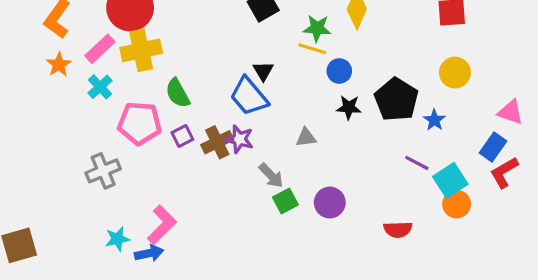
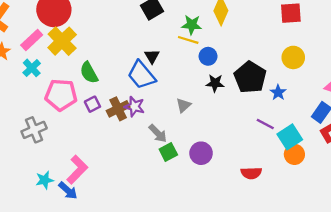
yellow cross: (141, 50) -> (62, 41), turned -32
gray triangle: (306, 138) -> (183, 105), turned -35
blue arrow: (149, 253) -> (68, 191), turned 54

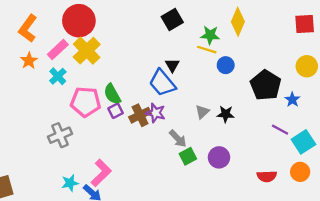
green semicircle: (89, 73) -> (112, 94), moved
black star: (215, 83) -> (226, 114), moved
orange circle: (294, 154) -> (300, 172), moved

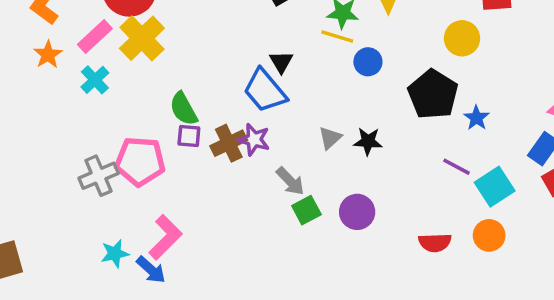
yellow circle: (307, 66) -> (462, 38), moved
pink pentagon: (86, 102) -> (140, 161), moved
purple square: (116, 111) -> (189, 136), turned 32

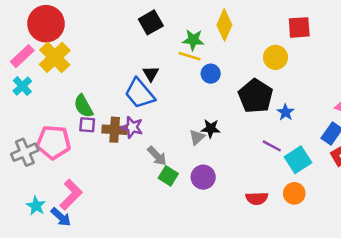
gray triangle: (330, 138) -> (197, 137), moved
brown cross: (229, 143) -> (115, 130), turned 30
green square: (306, 210) -> (168, 176), turned -30
cyan star: (115, 253) -> (36, 206), turned -30

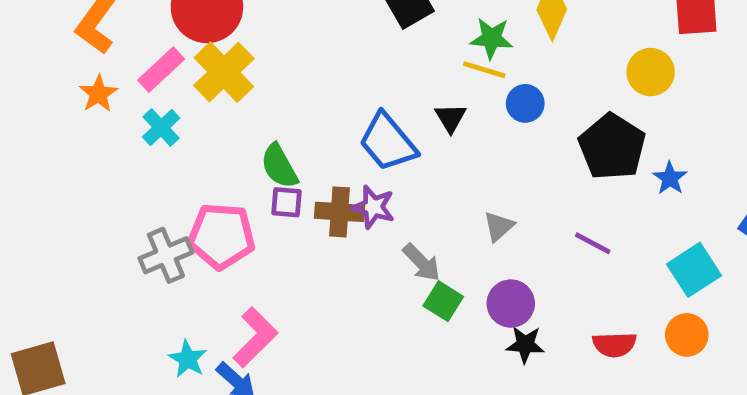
black triangle: (151, 74) -> (450, 118), moved
black star: (211, 128) -> (525, 345), moved
purple line: (272, 146) -> (593, 243), moved

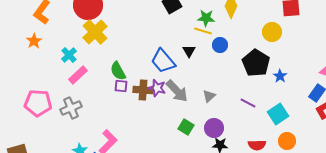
pink rectangle: (161, 70) -> (78, 75), moved
orange star: (98, 94) -> (34, 41), moved
pink pentagon: (221, 236) -> (38, 103), moved
gray arrow: (422, 263) -> (177, 91), moved, size x1.4
cyan square: (694, 270) -> (278, 114), moved

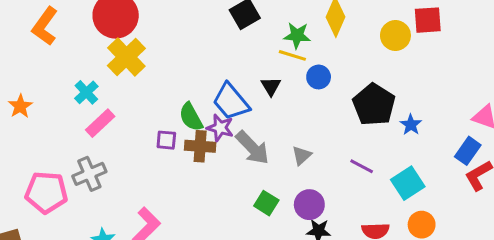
yellow circle: (272, 32) -> (395, 35), moved
orange star: (34, 41) -> (20, 106), moved
green semicircle: (118, 71) -> (191, 117), moved
purple star: (157, 88) -> (220, 128), moved
pink pentagon: (38, 103) -> (46, 192), moved

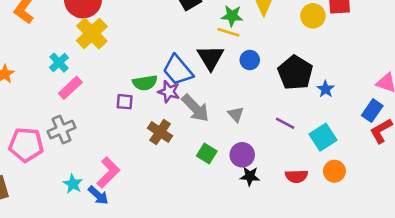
blue circle: (319, 77) -> (250, 60), moved
black triangle: (271, 86) -> (211, 57), size x1.6
green semicircle: (191, 117) -> (145, 83), turned -70
brown cross: (200, 146) -> (160, 132), moved, turned 30
gray triangle: (302, 155) -> (236, 114), turned -30

